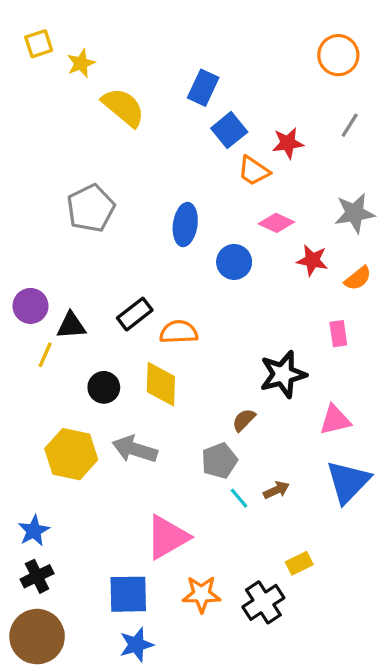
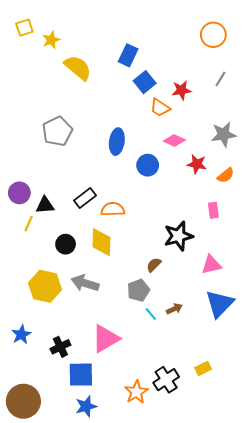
yellow rectangle: (299, 563) -> (203, 368), moved
black cross: (37, 576) -> (60, 347), moved
orange star: (202, 594) -> (136, 392), moved, turned -30

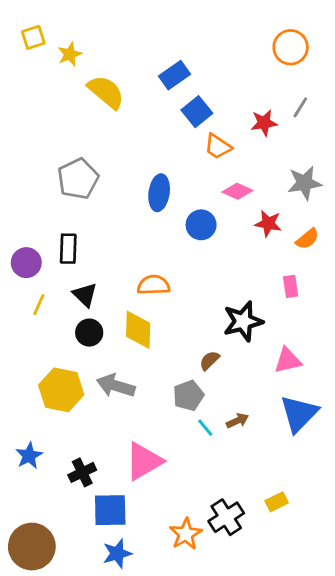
blue rectangle: (128, 55) -> (174, 75), turned 30
red star: (182, 90) -> (264, 123), moved
black rectangle: (85, 198) -> (68, 249), moved, turned -50
black triangle: (45, 205) -> (85, 295), moved, turned 48

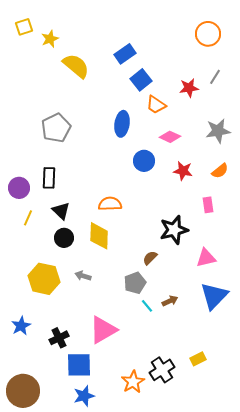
blue ellipse: (159, 193) -> (122, 124), moved
red star: (268, 223) -> (183, 171), moved
gray arrow: (116, 386) -> (83, 276), size x0.6

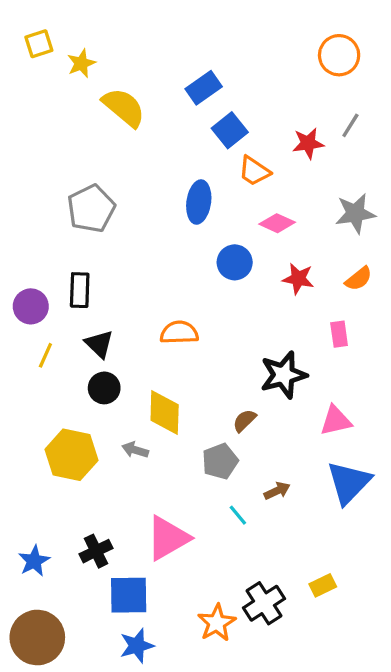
yellow diamond: (99, 236) -> (165, 412), moved
cyan line: (147, 306) -> (238, 515), moved
blue star: (21, 326) -> (34, 561), moved

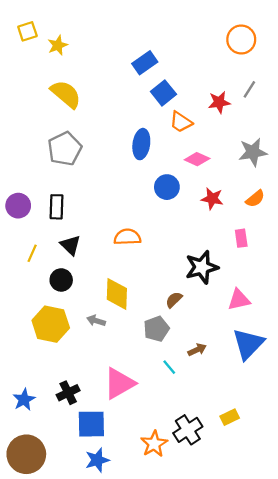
yellow semicircle: (124, 107) -> (66, 94), moved
purple circle: (31, 306) -> (18, 206), moved
black circle: (104, 388) -> (61, 280), moved

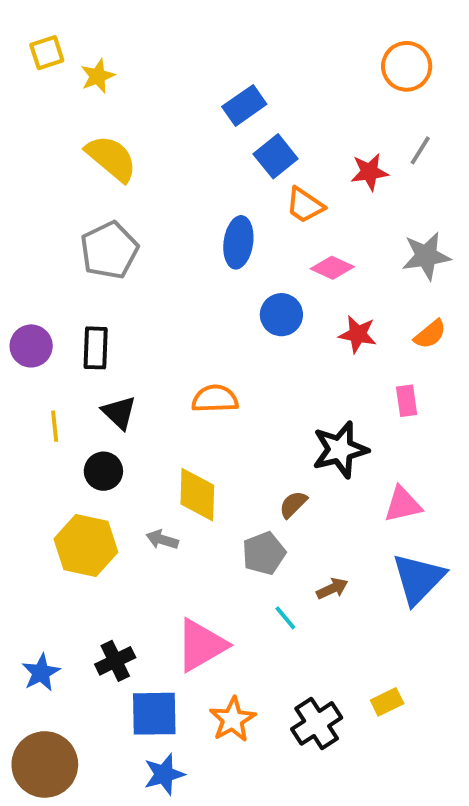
yellow line: (32, 253) -> (55, 426), turned -30
orange star: (154, 444) -> (233, 720), moved

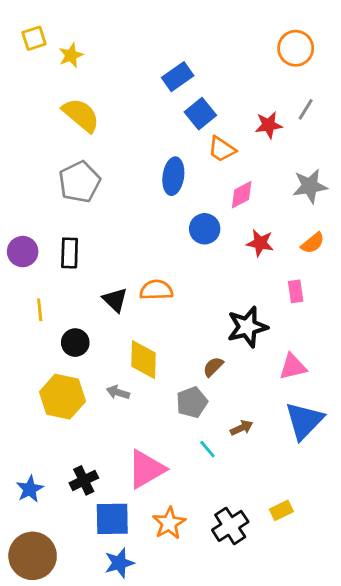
pink diamond: (332, 268) -> (242, 195), turned -52
black triangle: (119, 412) -> (115, 300), moved

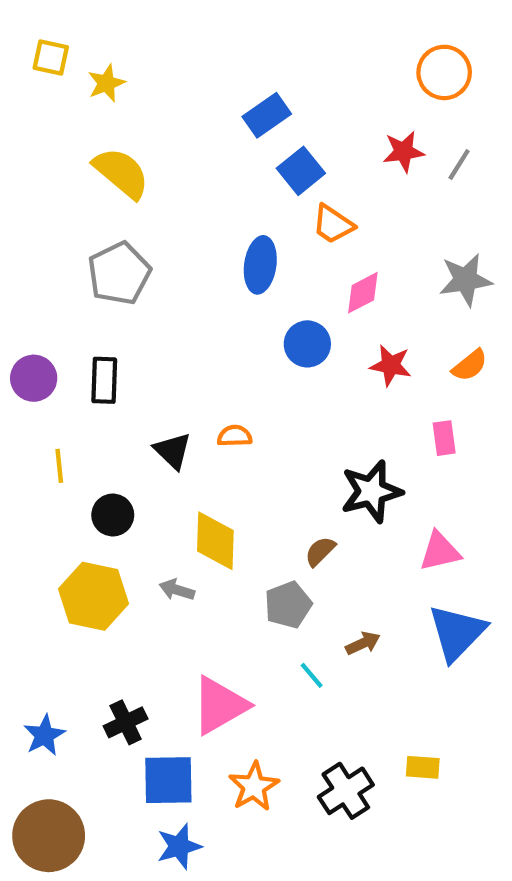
yellow square: (34, 38) -> (51, 57), turned 30
red star: (269, 125) -> (404, 152), moved
orange semicircle: (156, 290) -> (235, 436), size x0.7
yellow rectangle: (281, 510) -> (423, 767), turned 30

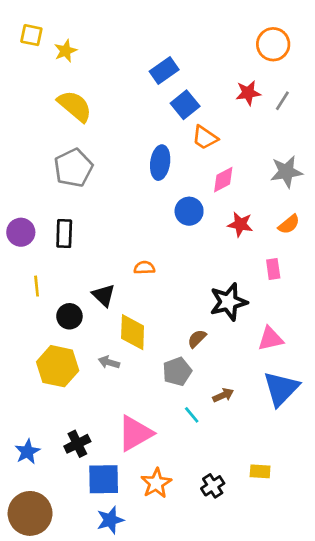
black triangle: (173, 451) -> (104, 295), moved
black cross: (346, 791) -> (213, 486), size x0.7

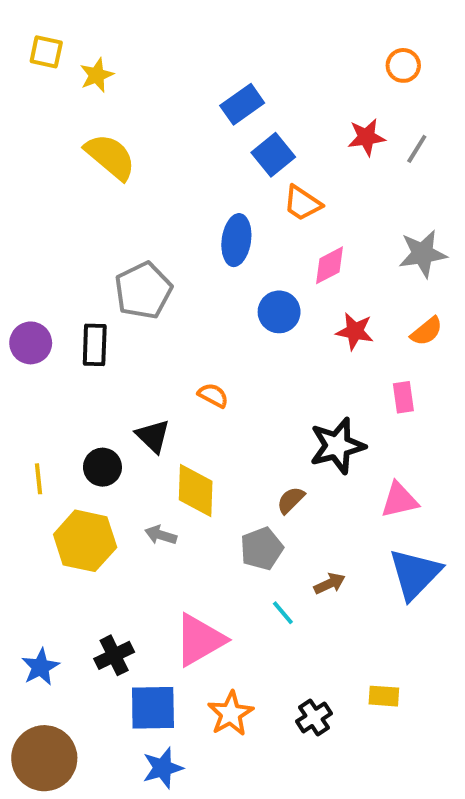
orange circle: (273, 44) -> (403, 65), size x0.7
gray pentagon: (73, 168) -> (143, 291), moved
orange semicircle: (144, 268) -> (213, 395), turned 30
yellow line: (37, 286) -> (38, 479), moved

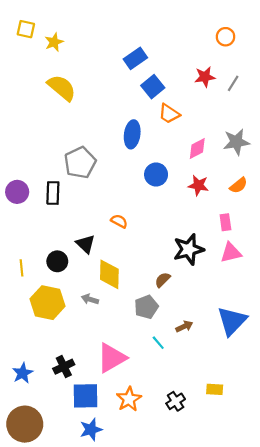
pink diamond: (330, 265) -> (197, 148), moved
pink triangle: (399, 500) -> (231, 253), moved

